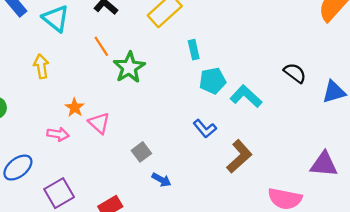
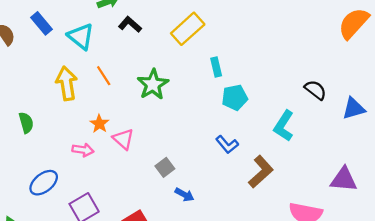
orange line: (101, 46) -> (104, 76), moved
yellow arrow: (41, 66) -> (67, 83), size x1.4
cyan L-shape: (246, 96) -> (284, 126), moved, turned -100

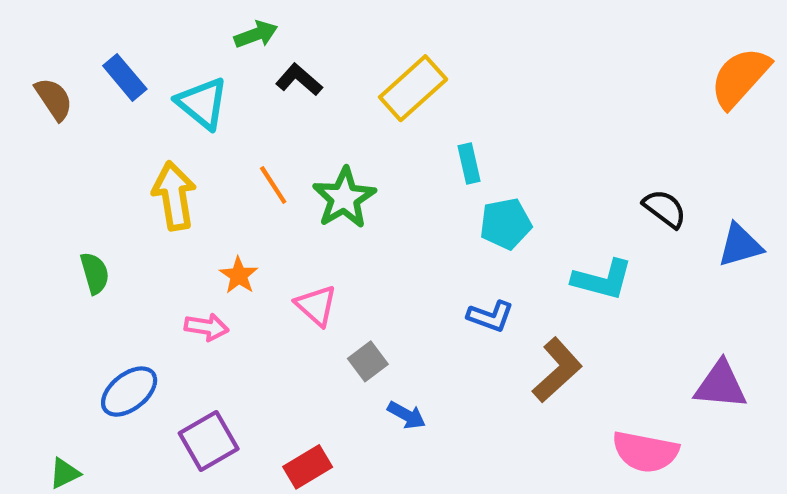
orange line: (104, 76) -> (273, 185), moved
cyan L-shape: (284, 126) -> (602, 280), turned -108
pink triangle: (123, 139) -> (316, 305), moved
blue L-shape: (227, 144) -> (490, 316), turned -30

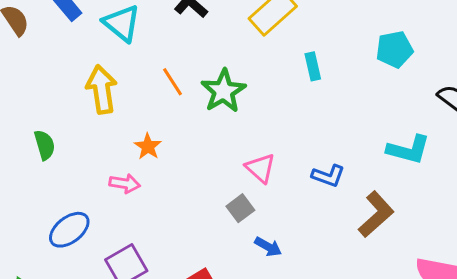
cyan pentagon: (506, 224) -> (395, 49), moved
pink triangle: (316, 305) -> (260, 168), moved

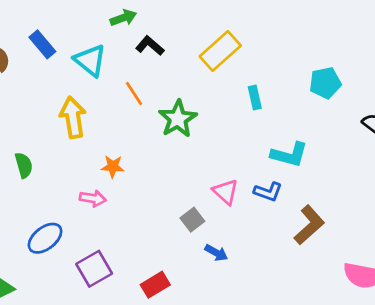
orange line: (173, 82) -> (134, 94), moved
orange star: (148, 146) -> (113, 167), turned -30
cyan L-shape: (408, 150) -> (289, 155), moved
pink triangle: (260, 168) -> (226, 192), moved

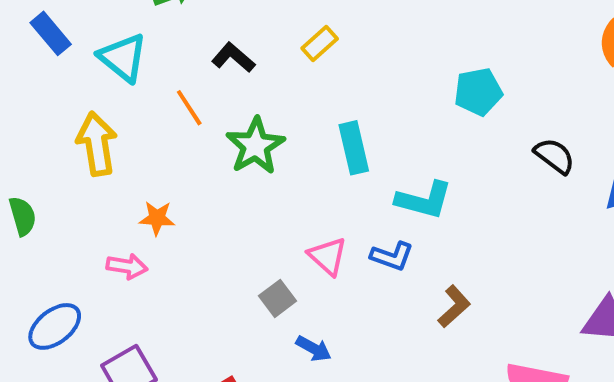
black L-shape: (150, 46) -> (233, 58), moved
yellow rectangle: (220, 51) -> (320, 43), size x0.6
cyan rectangle: (255, 97) -> (354, 148), moved, size x1.4
brown L-shape: (309, 225) -> (454, 306), size x0.7

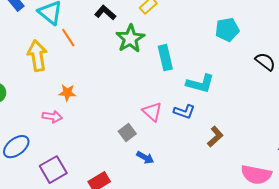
orange line: (189, 108) -> (68, 38), moved
green star: (255, 146) -> (130, 39), moved

